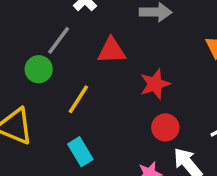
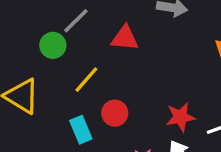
red star: (155, 84) -> (180, 117), moved
red circle: (165, 127) -> (115, 113), moved

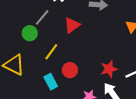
red triangle: (125, 38) -> (72, 25), turned -36

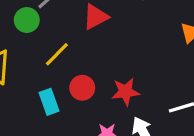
red star: (109, 69) -> (125, 92), moved

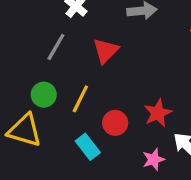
green circle: (27, 20) -> (44, 95), moved

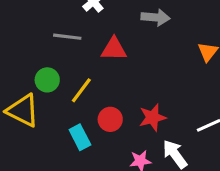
gray line: (56, 47) -> (67, 37), turned 56
red triangle: (106, 51) -> (114, 49), turned 36

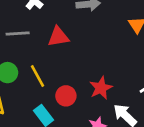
yellow line: (81, 90) -> (37, 76), turned -55

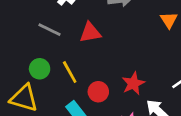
gray line: (18, 34) -> (49, 30), turned 30

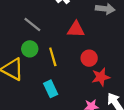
gray line: (49, 30) -> (32, 24), moved
red circle: (98, 92) -> (89, 58), moved

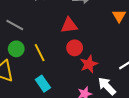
red triangle: (76, 29) -> (69, 25), moved

